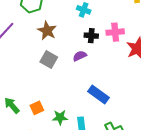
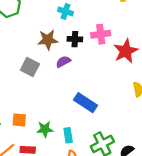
brown star: (47, 31) -> (48, 40), moved, turned -30
orange square: (37, 108) -> (19, 120), turned 32

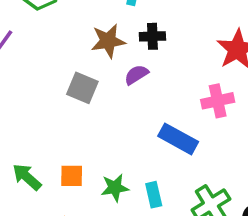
pink cross: (101, 34) -> (218, 101), moved

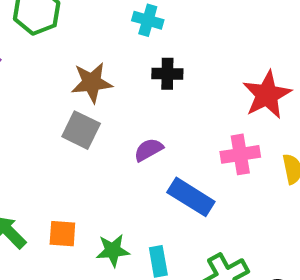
brown star: (108, 41) -> (92, 82), moved
purple semicircle: (136, 75) -> (149, 150), moved

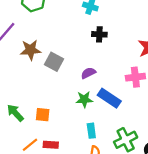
brown star: (92, 82) -> (30, 50), moved
green star: (113, 250) -> (84, 99), moved

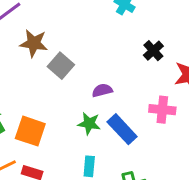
black cross: (99, 34) -> (153, 51), moved, turned 32
orange square: (43, 115) -> (30, 131), size x1.5

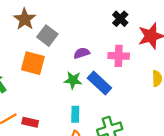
brown star: (34, 43) -> (25, 19), turned 30
pink cross: (162, 110) -> (119, 56), moved
orange square: (30, 131) -> (33, 63), moved

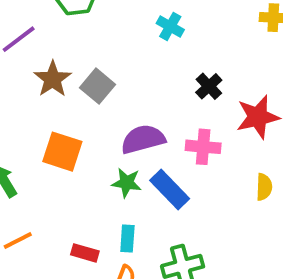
gray square: (47, 36) -> (98, 86), moved
purple semicircle: (82, 53) -> (143, 139), size x1.6
red rectangle: (30, 122) -> (85, 253), moved

